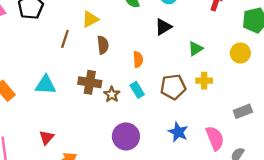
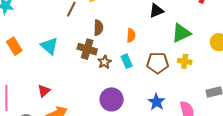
brown semicircle: (103, 45) -> (98, 28), moved
green triangle: (196, 49) -> (181, 33), size x1.5
cyan triangle: (46, 85) -> (49, 46), turned 30

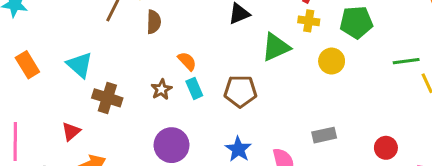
brown semicircle: (98, 28) -> (154, 22), moved
orange semicircle: (131, 35) -> (187, 61), moved, turned -48
brown cross: (87, 49) -> (107, 98), moved
yellow cross: (185, 61) -> (309, 21), moved

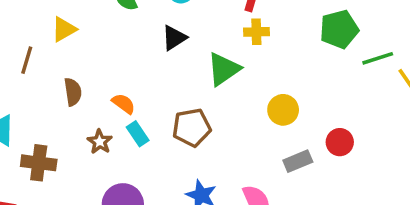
brown semicircle: (154, 22) -> (73, 92), moved
green pentagon: (356, 22) -> (339, 29), moved
yellow circle: (332, 61) -> (283, 110), moved
red circle: (386, 148) -> (340, 142), moved

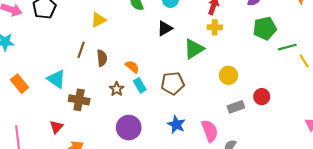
brown line: (27, 60) -> (81, 50), moved

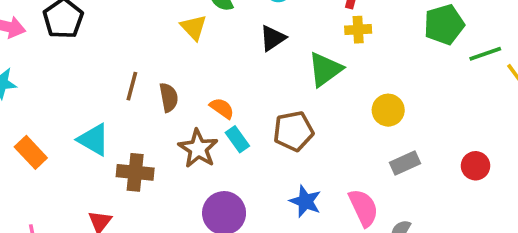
yellow triangle: (98, 20) -> (194, 27), moved, turned -42
brown star: (117, 89) -> (198, 149), size x1.5
red circle: (262, 97) -> (476, 166), moved

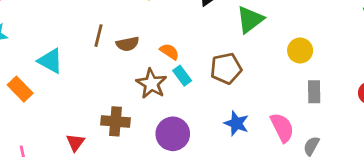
brown semicircle: (169, 97) -> (127, 44), turned 90
cyan triangle: (94, 140) -> (50, 61), moved
gray rectangle: (405, 163) -> (314, 92), turned -65
brown cross: (135, 172) -> (115, 121), moved

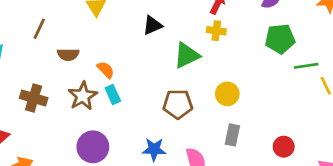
brown line: (99, 36) -> (39, 29), moved
brown pentagon: (226, 68) -> (178, 104), moved
brown cross: (115, 121) -> (34, 98), moved
blue star: (236, 123) -> (154, 149), turned -30

